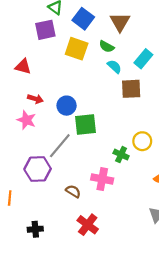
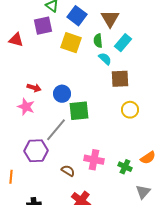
green semicircle: (107, 47) -> (98, 41), turned 56
cyan rectangle: (143, 59) -> (123, 43), moved
red triangle: (23, 67) -> (16, 40), moved
yellow circle: (142, 141) -> (130, 110), moved
green cross: (121, 155) -> (125, 167), moved

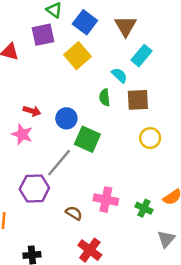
green semicircle: (98, 41) -> (105, 97), moved
yellow square: (71, 43) -> (78, 56), turned 30
green square: (79, 111) -> (87, 139), turned 30

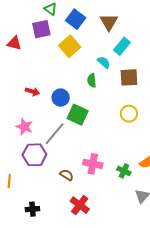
brown square: (138, 100) -> (129, 77), moved
pink star: (22, 134) -> (24, 127), moved

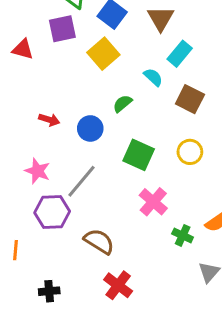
brown square: (129, 77) -> (190, 99), turned 30
green semicircle: (92, 80) -> (122, 104), moved, turned 56
green square: (78, 115) -> (139, 155), moved
pink cross: (93, 164) -> (153, 202), moved, turned 30
brown semicircle: (67, 175) -> (99, 241), size x1.5

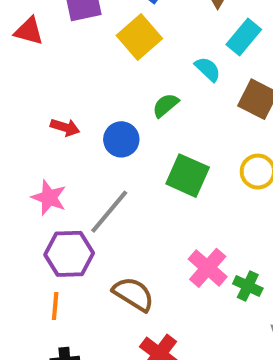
pink cross: (153, 202) -> (208, 268), moved
orange line: (15, 250) -> (55, 306), moved

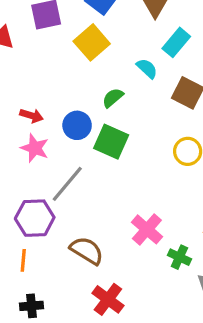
green square: (188, 176) -> (111, 142), moved
pink star: (49, 198) -> (35, 148), moved
green cross: (248, 286) -> (179, 257), moved

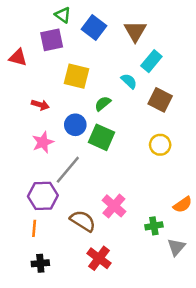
yellow square: (92, 42) -> (77, 76), moved, turned -35
red arrow: (31, 116) -> (40, 105), moved
pink star: (35, 148) -> (43, 142), turned 30
pink cross: (147, 229) -> (114, 206), moved
green cross: (179, 257) -> (154, 226), turned -35

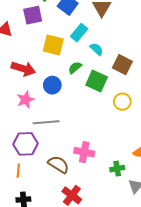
cyan rectangle: (151, 61) -> (79, 33), moved
red arrow: (40, 105) -> (23, 69), size x1.6
green square: (101, 137) -> (97, 81), moved
gray line: (68, 170) -> (46, 122), turned 45
pink cross: (114, 206) -> (84, 152), turned -30

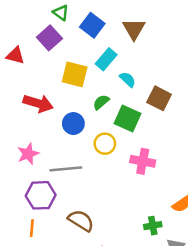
purple square: (33, 15) -> (49, 38), turned -30
pink star: (25, 100) -> (28, 154), moved
yellow circle: (122, 102) -> (105, 144), moved
pink cross: (84, 152) -> (143, 161), moved

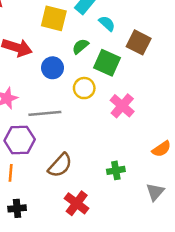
pink cross: (143, 161) -> (122, 106), turned 30
brown semicircle: (81, 221) -> (60, 165), turned 100
green cross: (153, 226) -> (116, 170), moved

